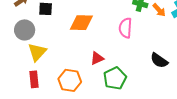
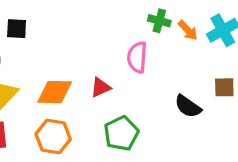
orange diamond: (81, 23) -> (55, 92), moved
red triangle: (97, 58) -> (101, 87), moved

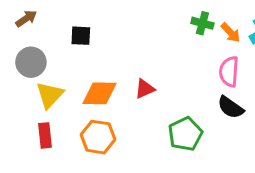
black square: (17, 29) -> (81, 36), moved
pink semicircle: (137, 57) -> (229, 72), moved
green pentagon: (121, 133) -> (185, 134), moved

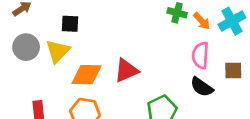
red triangle: (145, 89) -> (126, 70), size x1.4
yellow triangle: (50, 95) -> (58, 51), moved

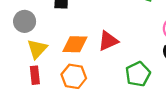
yellow triangle: (58, 51) -> (37, 49), moved

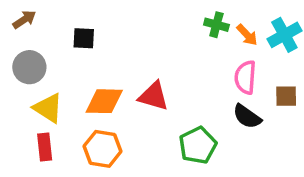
red triangle: (108, 41) -> (154, 96), turned 40
yellow triangle: (37, 49) -> (48, 108), turned -40

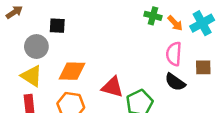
gray circle: (29, 67) -> (36, 47), moved
red triangle: (154, 96) -> (112, 87), moved

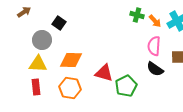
black square: (57, 26) -> (59, 23), turned 32
yellow triangle: (32, 76) -> (38, 64), turned -30

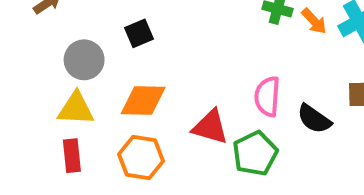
black square: (59, 23) -> (139, 33), moved, turned 32
pink semicircle: (154, 46) -> (267, 96), moved

